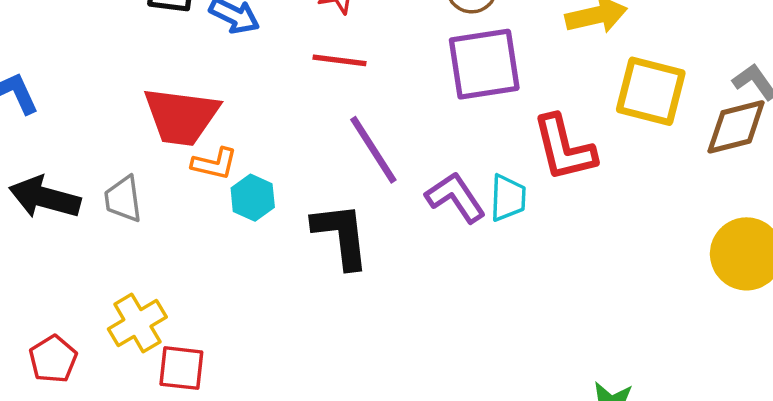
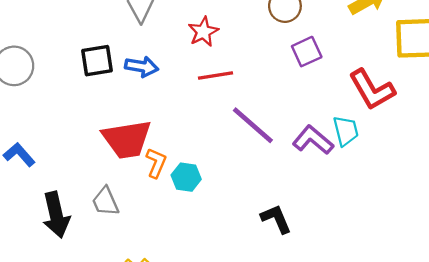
purple square: (484, 64) -> (307, 52), size x0.6
orange L-shape: (214, 164) -> (156, 163), turned -64
black arrow: (45, 197) -> (56, 215), turned -102
black L-shape: (341, 235) -> (276, 219), moved, size x0.7

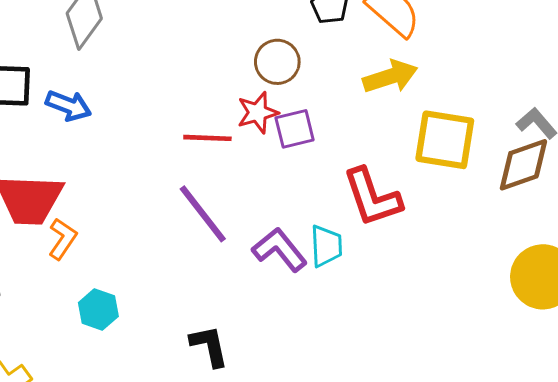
red star: (203, 32) -> (258, 113), moved
red line: (216, 76) -> (207, 138), moved
cyan hexagon: (186, 177) -> (98, 309), moved

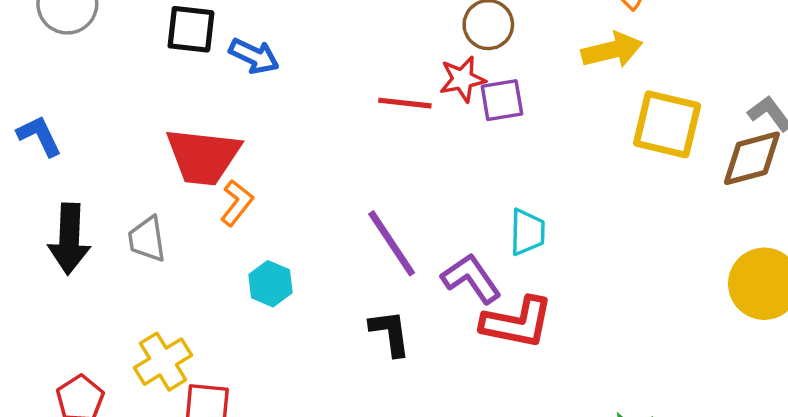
red L-shape: (372, 197) -> (517, 323), moved, turned -64
purple line: (203, 214) -> (392, 243), moved
purple L-shape: (280, 250) -> (471, 278), moved

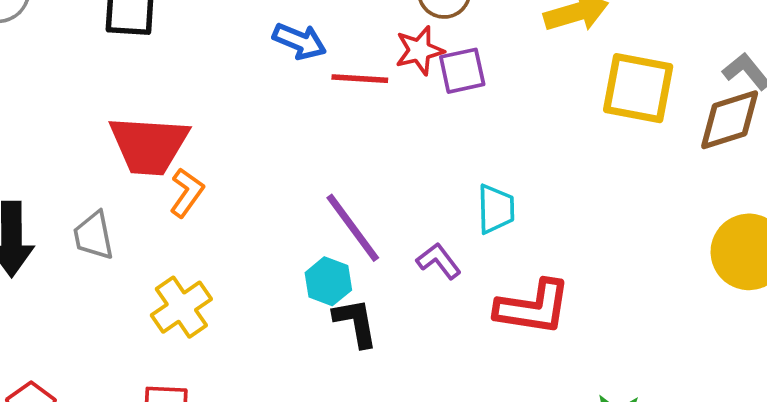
blue arrow: (254, 56) -> (300, 41), moved
purple L-shape: (471, 278) -> (439, 261), size x0.7
cyan hexagon: (270, 284) -> (328, 281), moved
red L-shape: (517, 323) -> (533, 307), moved
yellow cross: (163, 362) -> (181, 307), moved

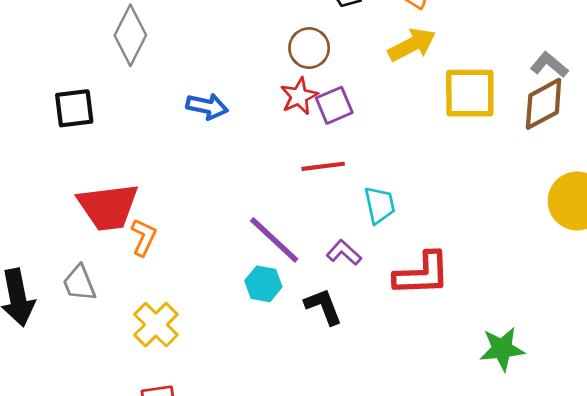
red line: (360, 79) -> (323, 166), moved
black L-shape: (356, 323) -> (323, 306), moved

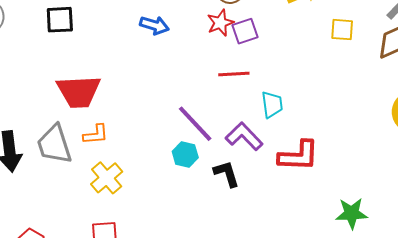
yellow square: (470, 93) -> (342, 30), size x0.6
orange L-shape: (144, 237) -> (96, 135), moved, turned 56
purple L-shape: (344, 253) -> (244, 136), size x1.5
gray trapezoid: (79, 283) -> (54, 144), size x1.5

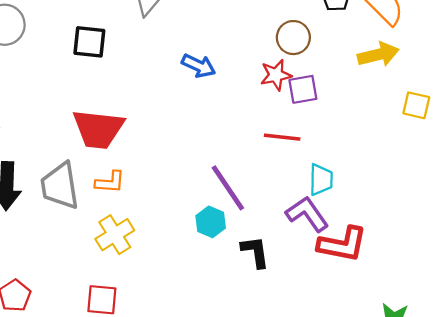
purple L-shape: (244, 136) -> (307, 214), moved

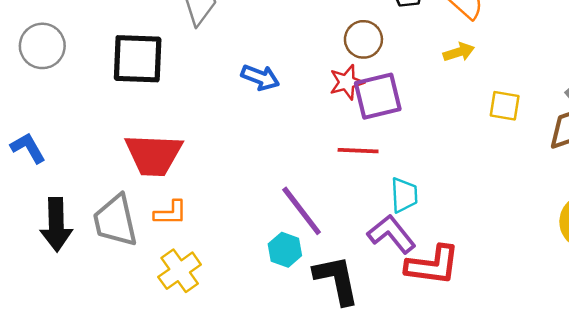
black square: (89, 42) -> (138, 59), size x1.4
yellow arrow: (378, 55) -> (459, 52), size x0.7
purple square: (303, 89) -> (378, 96), size x1.4
black L-shape: (255, 252) -> (337, 280), size x1.4

